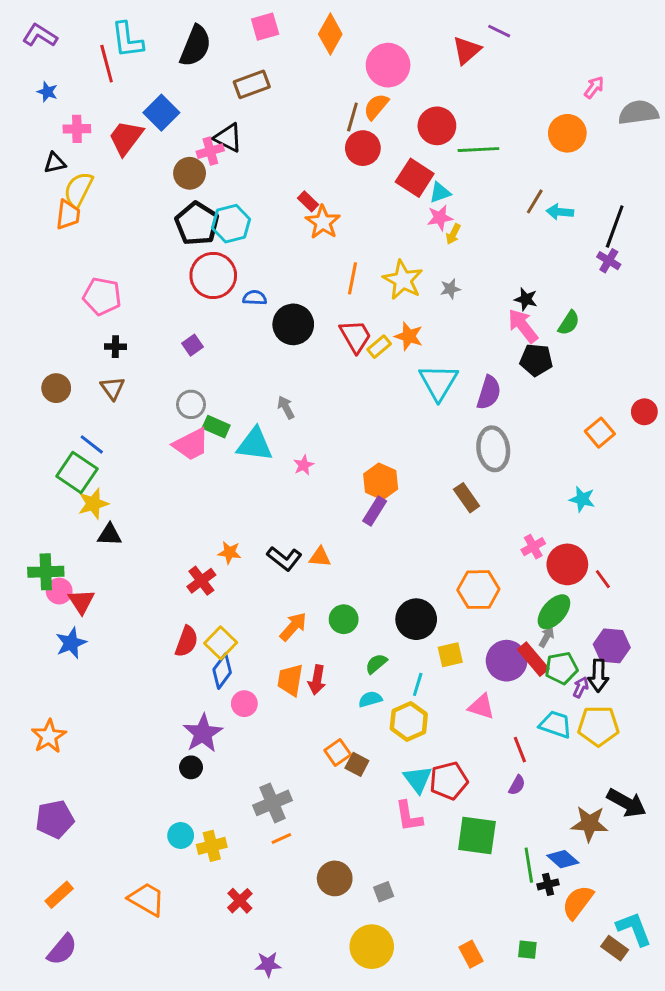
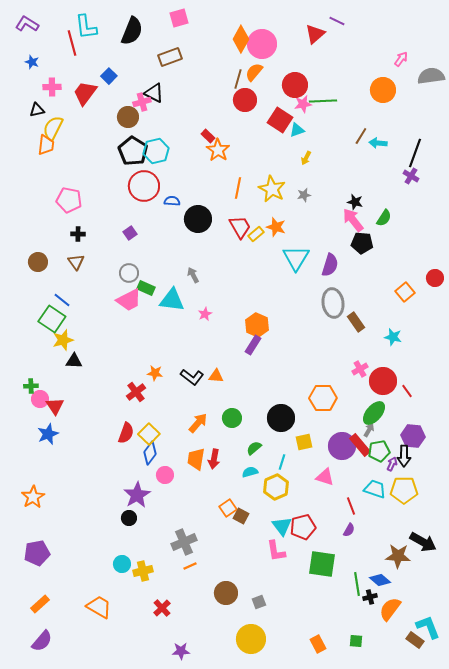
orange diamond: (330, 34) -> (241, 39), moved
blue square: (161, 113) -> (109, 76), size x0.7
pink star: (440, 218) -> (303, 104), moved
brown rectangle: (467, 498) -> (356, 322), moved
green cross: (46, 572) -> (31, 386), size x0.6

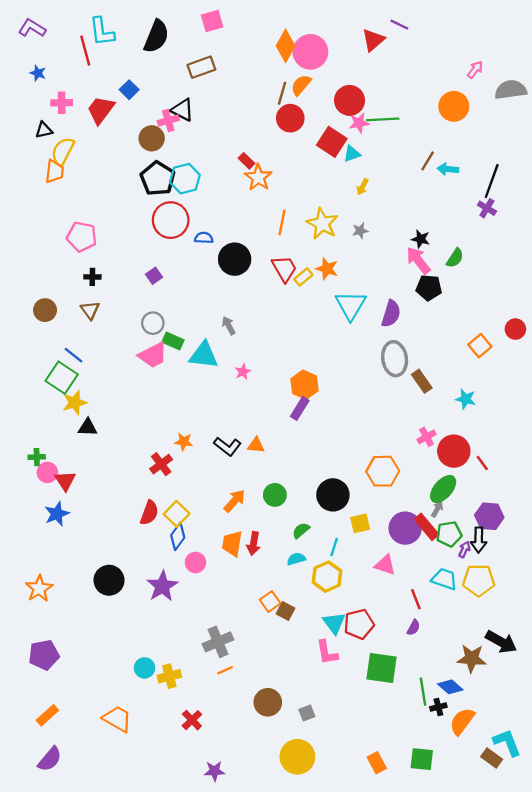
black circle: (129, 518) -> (109, 580), moved, size x1.6
green square: (356, 641) -> (422, 759), size x1.5

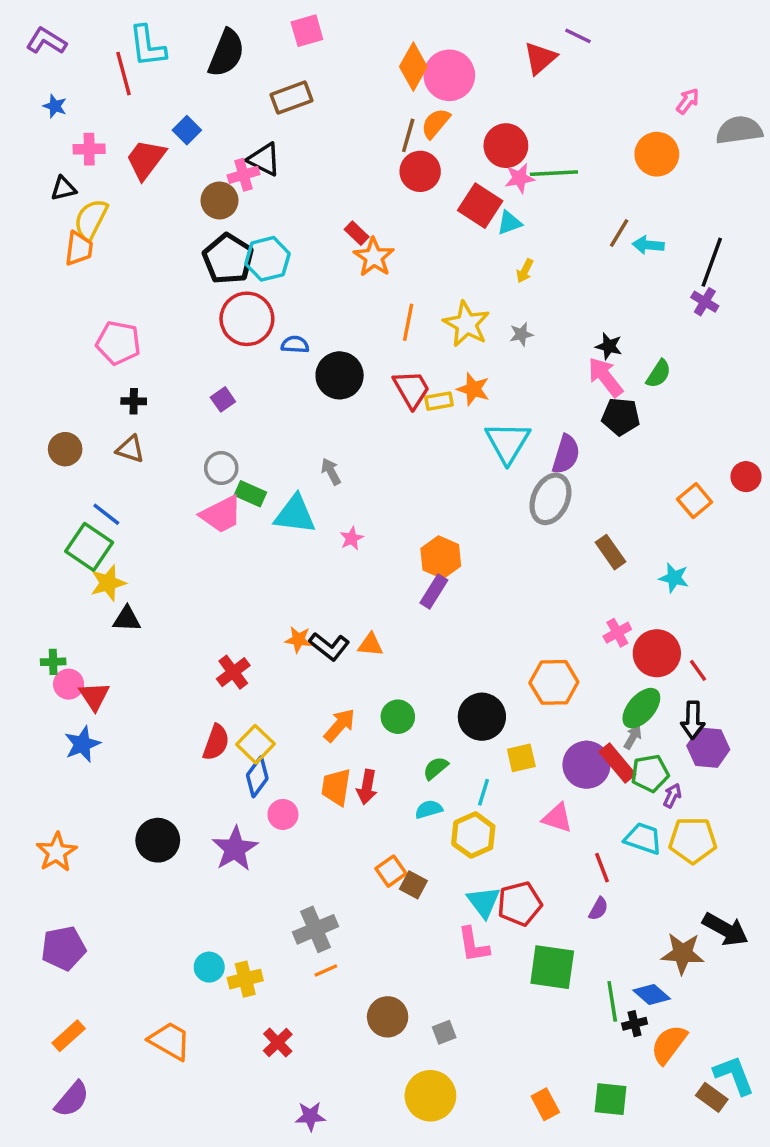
yellow rectangle: (303, 277) -> (439, 401), turned 30
brown triangle: (90, 310) -> (130, 449), turned -36
gray ellipse: (395, 359) -> (550, 499), moved, turned 32
orange star: (184, 442) -> (298, 640), moved
black arrow: (479, 540) -> (693, 720), moved

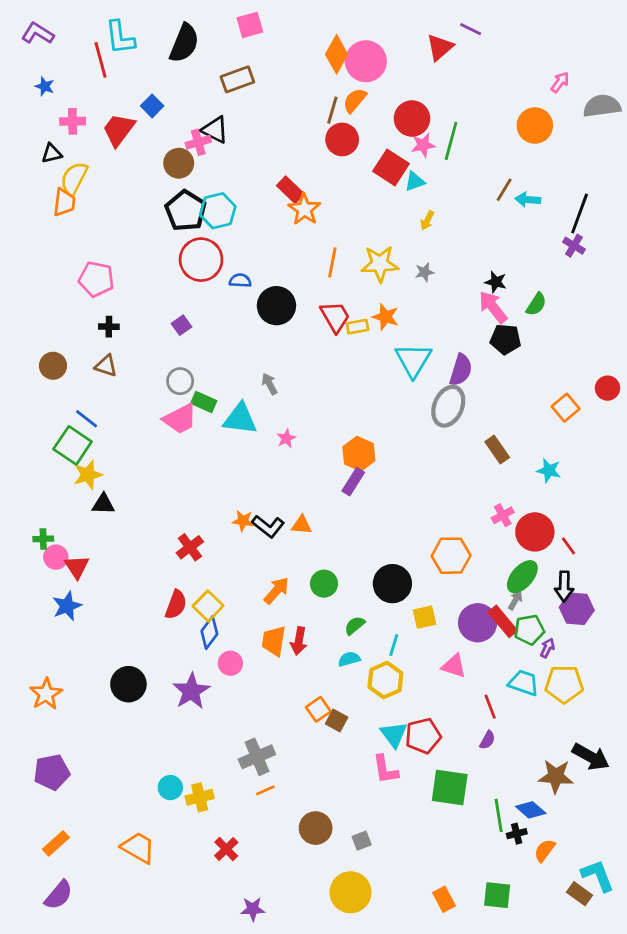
green line: (554, 173) -> (451, 141), turned -72
red rectangle: (357, 233) -> (290, 190), size x1.4
yellow star: (466, 324) -> (380, 264), turned -30
orange semicircle: (669, 1044) -> (545, 850), size x0.7

